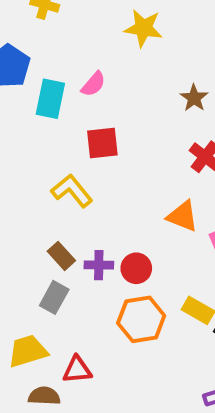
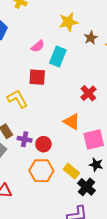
yellow star: (143, 28) -> (68, 22), turned -30
brown star: (194, 98) -> (91, 38), moved
cyan rectangle: (50, 99) -> (58, 57), moved

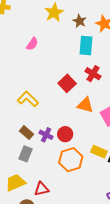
cyan rectangle: (58, 57) -> (86, 45), moved
red square: (37, 77) -> (67, 83), moved, turned -30
purple cross: (25, 139) -> (46, 135), turned 32

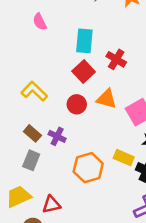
pink semicircle: (32, 44) -> (40, 22), turned 120
cyan rectangle: (86, 45) -> (84, 41), moved
red circle: (65, 134) -> (77, 104), moved

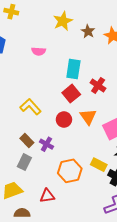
pink semicircle: (40, 22) -> (39, 51), turned -64
orange triangle: (107, 99) -> (88, 117), turned 36
red triangle: (51, 205) -> (47, 196), moved

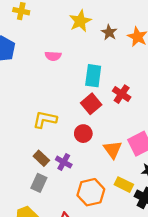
yellow L-shape: (30, 107) -> (45, 120), turned -35
orange triangle: (88, 117) -> (113, 150), moved

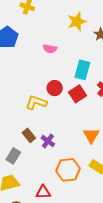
red circle: (83, 134) -> (55, 88), moved
gray rectangle: (39, 183) -> (13, 156), moved

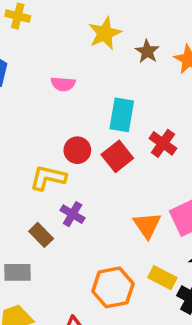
purple cross: (48, 141) -> (73, 214), moved
gray rectangle: (13, 156) -> (18, 272), turned 63

